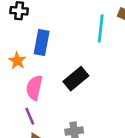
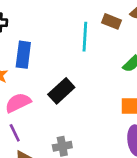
pink semicircle: (34, 88) -> (18, 103), turned 55

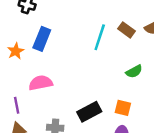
black rectangle: (61, 91) -> (89, 112), moved
pink semicircle: (18, 103) -> (41, 83), moved

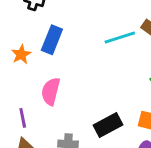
cyan line: (100, 37) -> (120, 37), turned 55
pink semicircle: (41, 83) -> (51, 91), turned -65

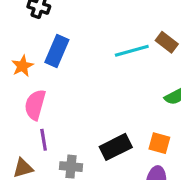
pink semicircle: (51, 91) -> (35, 105), moved
purple line: (23, 118) -> (44, 140), moved

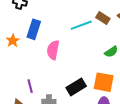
pink semicircle: (35, 105) -> (53, 50), moved
orange square: (159, 143) -> (104, 82), size x1.5

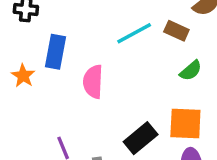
brown rectangle: (103, 18) -> (176, 31), moved

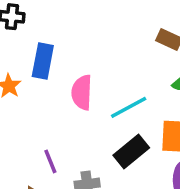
cyan line: (134, 33) -> (129, 107), moved

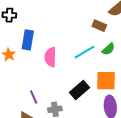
cyan line: (129, 107) -> (84, 52), moved

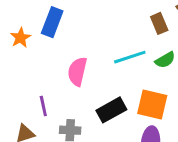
brown rectangle: (99, 26) -> (159, 23), turned 32
pink semicircle: (50, 57) -> (77, 71), moved

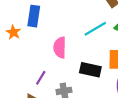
purple line: (43, 106) -> (41, 78), turned 56
black rectangle: (111, 110) -> (90, 70), turned 54

